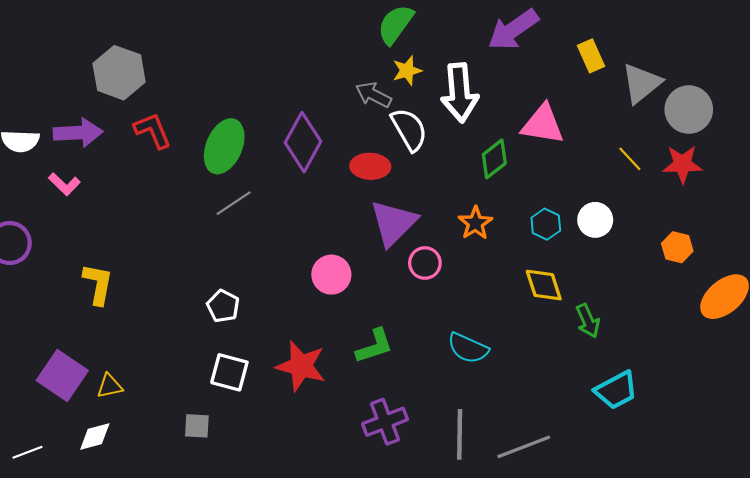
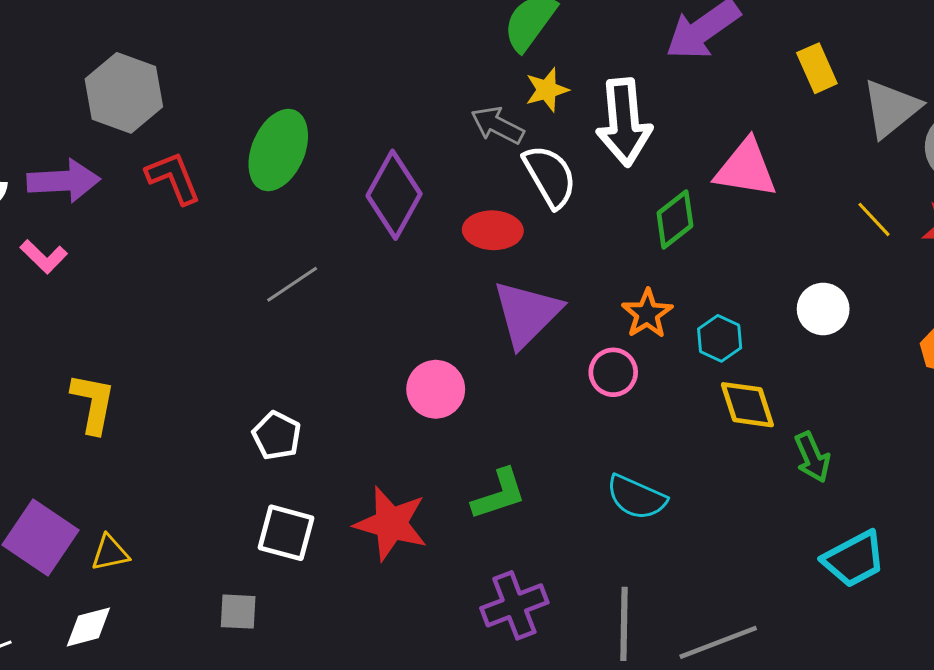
green ellipse: (224, 146) -> (278, 150), moved
cyan hexagon: (546, 224) -> (720, 338), moved
pink circle: (425, 263) -> (613, 372), moved

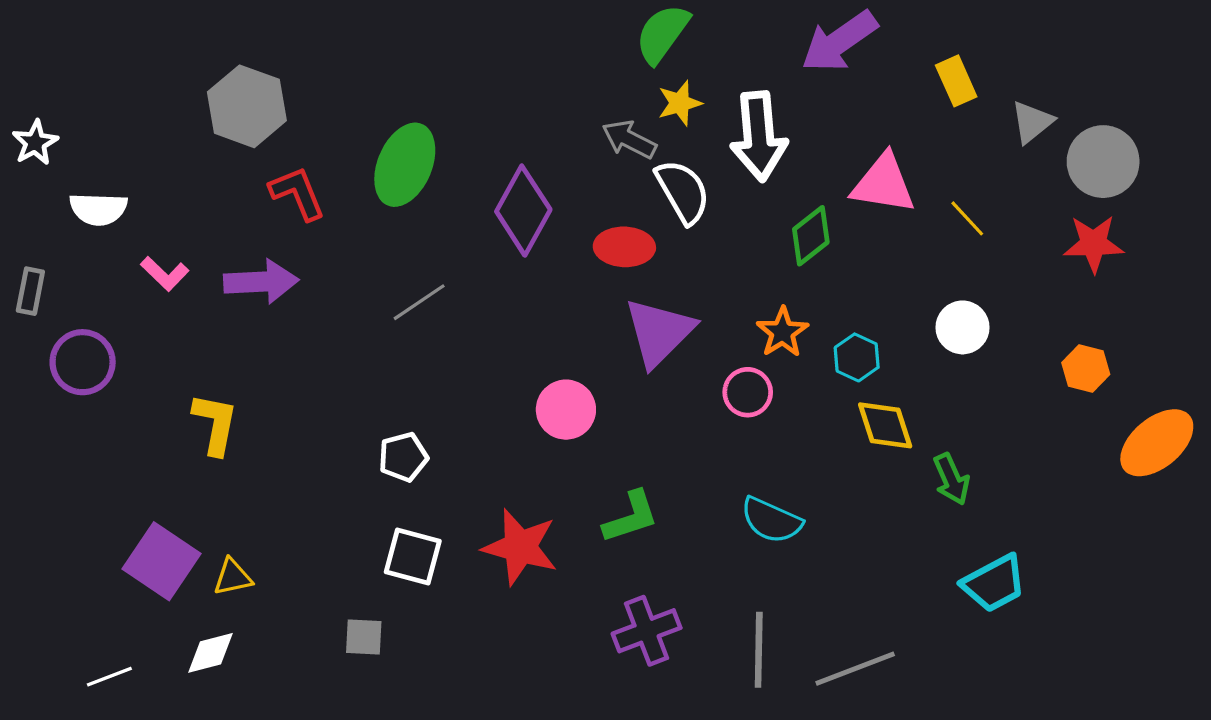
gray triangle: (891, 108) -> (1032, 122), size x0.7
purple arrow: (64, 181) -> (261, 282), moved
yellow line: (874, 219) -> (967, 218), moved
white pentagon: (277, 436) -> (403, 457), turned 30

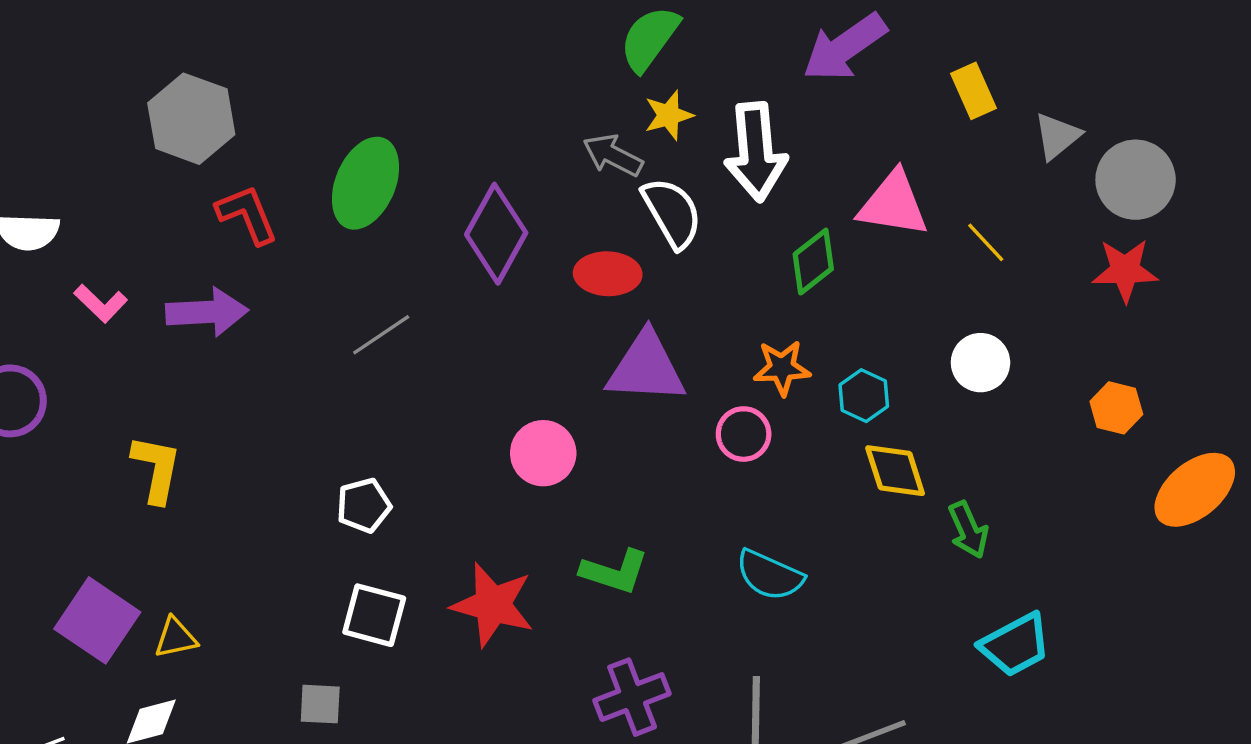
purple triangle: (659, 332) -> (646, 368), turned 48
orange star: (782, 332) -> (782, 368), turned 30
green L-shape: (631, 517) -> (615, 572), turned 36

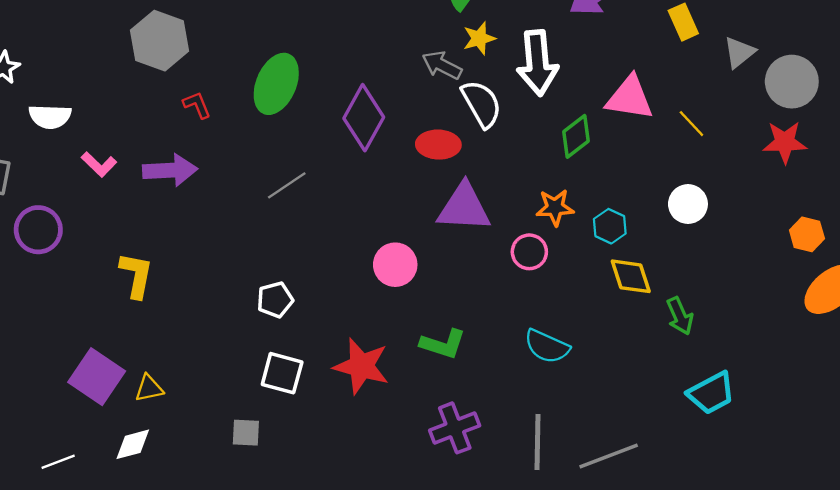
red L-shape: (247, 215) -> (197, 105), size x0.7
orange hexagon: (1116, 408) -> (807, 234), moved

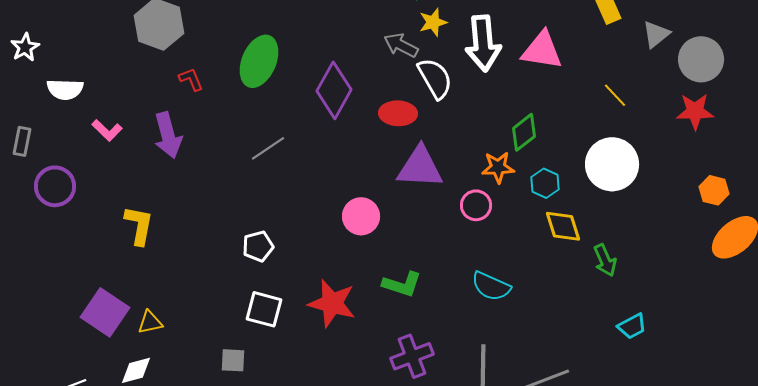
pink triangle: (630, 98) -> (542, 50), moved
green diamond: (576, 136) -> (524, 132), moved
purple arrow: (170, 170) -> (168, 135), turned 78
white circle: (688, 204) -> (612, 164), size x1.6
cyan trapezoid: (711, 393) -> (632, 326), size x0.7

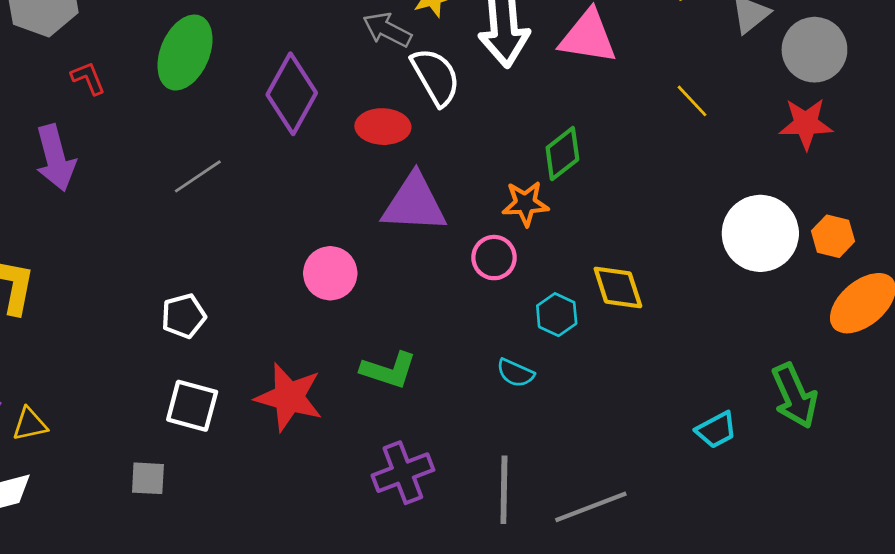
white circle: (612, 164) -> (760, 233), moved
cyan hexagon: (545, 183) -> (557, 315), moved
green arrow: (605, 260) -> (795, 396), moved, size x1.4
cyan semicircle: (491, 286) -> (515, 373), size x0.7

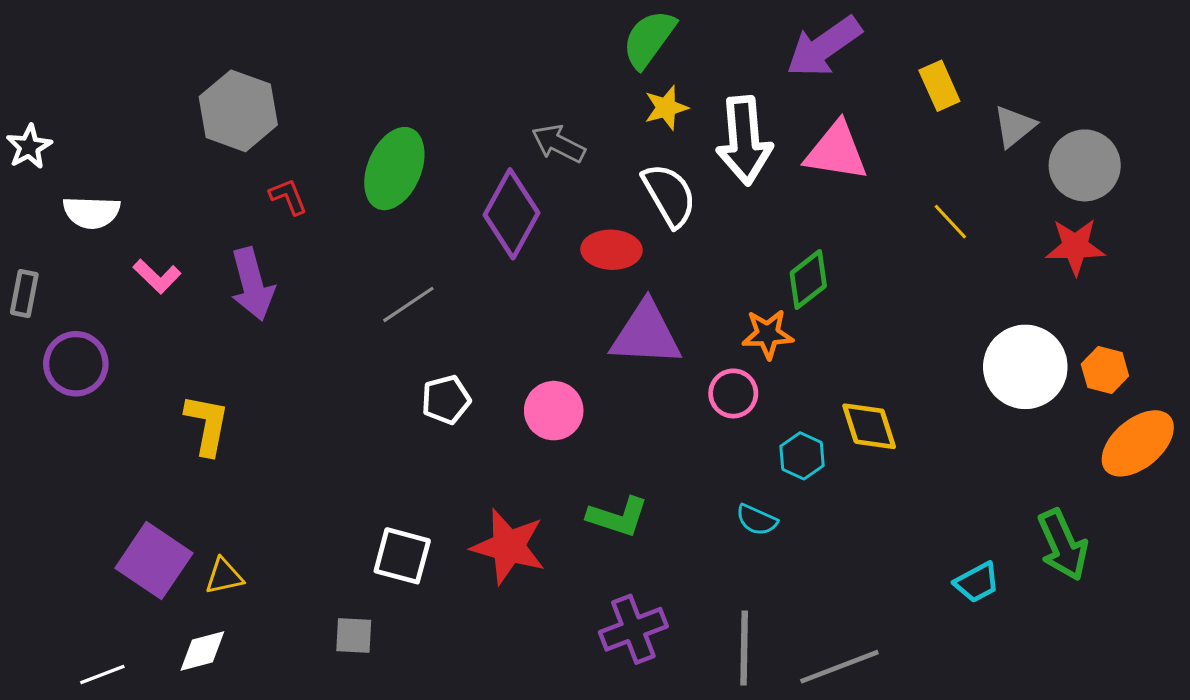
gray arrow: (387, 30) -> (558, 144), moved
white pentagon: (184, 316) -> (446, 400), moved

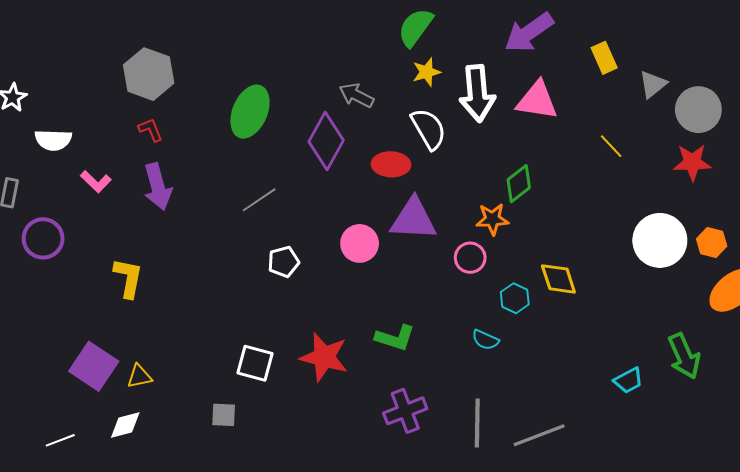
red L-shape: (288, 197) -> (151, 130), moved
pink circle: (554, 411) -> (360, 243), moved

